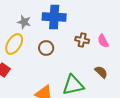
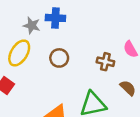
blue cross: (54, 17) -> (55, 18), moved, size x0.7
brown cross: (82, 40) -> (105, 62), moved

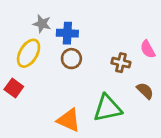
blue cross: (55, 18) -> (67, 33), moved

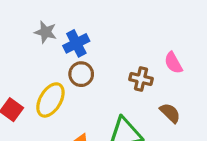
blue cross: (67, 33) -> (76, 43), turned -30
yellow ellipse: (29, 53) -> (50, 100), moved

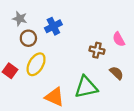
gray star: (46, 32) -> (20, 19), moved
brown circle: (81, 74) -> (28, 38), moved

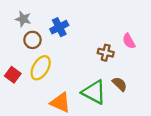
brown semicircle: (116, 73) -> (120, 84), moved
green triangle: (86, 87) -> (94, 92), turned 40

